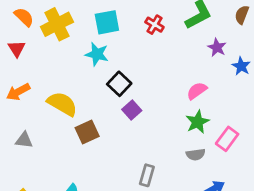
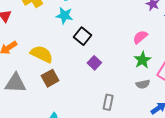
purple square: (132, 110) -> (94, 63), moved
brown square: (87, 132) -> (50, 78), moved
gray triangle: (24, 140) -> (15, 83), size x1.6

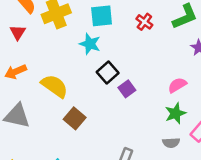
purple square: (94, 63) -> (127, 89), moved
brown square: (50, 78) -> (75, 118), moved, turned -30

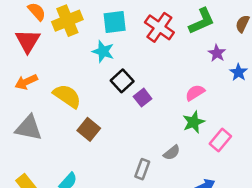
red cross: (144, 22) -> (159, 27), size x1.6
red triangle: (18, 32) -> (28, 41), size x1.5
gray semicircle: (171, 143) -> (172, 153), moved, turned -35

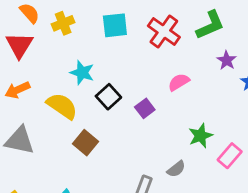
yellow cross: (67, 21) -> (63, 23), size x0.7
cyan star: (103, 51) -> (82, 73), moved
black square: (122, 81) -> (108, 97), moved
pink semicircle: (195, 93) -> (179, 82), moved

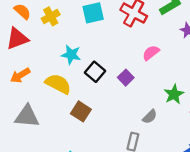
red triangle: (19, 45) -> (17, 39), turned 45
gray semicircle: (176, 169) -> (150, 117), moved

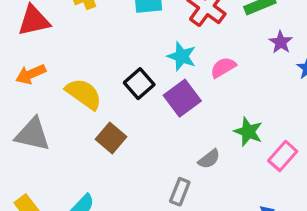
cyan star: (71, 55) -> (182, 56), moved
purple square: (126, 78) -> (182, 98), size x1.5
green star: (174, 94) -> (248, 132), turned -30

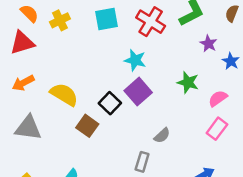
pink semicircle: (223, 67) -> (218, 98), moved
black square: (139, 84) -> (110, 103), moved
green star: (248, 132) -> (188, 82), moved

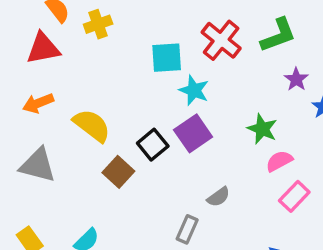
cyan square: (106, 19) -> (167, 58), moved
pink semicircle: (218, 98) -> (279, 161), moved

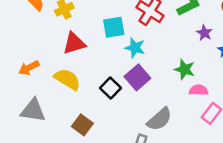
red triangle: (43, 48) -> (74, 43), moved
pink semicircle: (279, 161) -> (199, 90), turned 36
brown square: (118, 172) -> (82, 125), moved
gray semicircle: (218, 197) -> (159, 119), size x1.6

